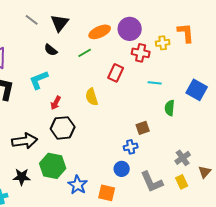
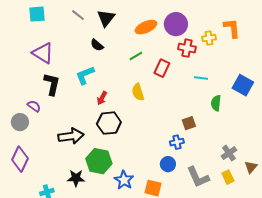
green line: (85, 53) -> (136, 56), moved
black star: (22, 177) -> (76, 178), moved

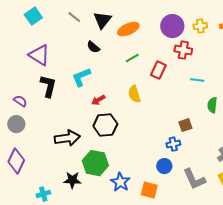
cyan square: (37, 14) -> (33, 16), turned -30
orange ellipse: (146, 27) -> (128, 29), moved
yellow cross: (209, 38) -> (200, 26), moved
red arrow: (102, 98) -> (98, 100), turned 32
purple semicircle: (34, 106) -> (20, 101), moved

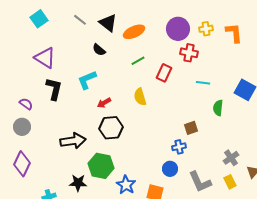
black triangle: (102, 20) -> (108, 23), turned -30

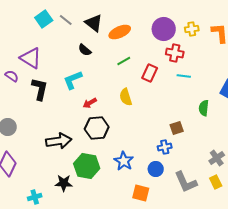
cyan square: (39, 19) -> (44, 19), moved
cyan line: (203, 83) -> (184, 76), moved
purple semicircle: (26, 104) -> (12, 76), moved
blue star: (126, 185) -> (124, 161), moved

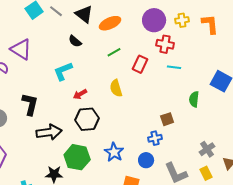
black L-shape: (40, 89) -> (30, 104), moved

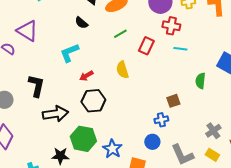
blue star: (114, 152) -> (112, 149), moved
yellow rectangle: (206, 173) -> (212, 155), turned -32

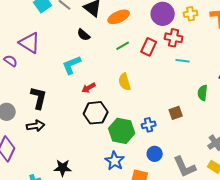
red rectangle: (146, 46) -> (149, 47), moved
black arrow: (55, 114) -> (36, 126), moved, size x0.7
blue cross: (161, 120) -> (149, 125), moved
green hexagon: (83, 139) -> (122, 131), moved

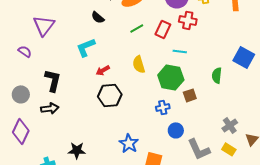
purple triangle: (30, 43) -> (44, 25), turned 35
purple semicircle: (11, 61) -> (25, 51), moved
cyan line: (183, 61) -> (180, 51), moved
green hexagon: (122, 131) -> (171, 77), moved
blue circle: (155, 154) -> (176, 130), moved

